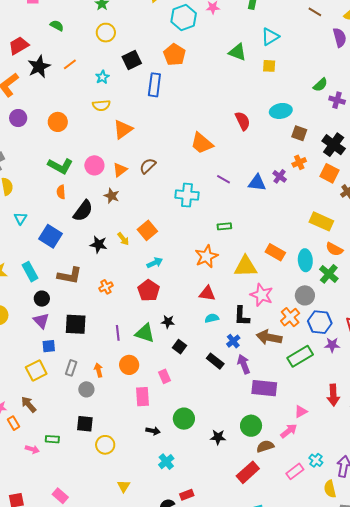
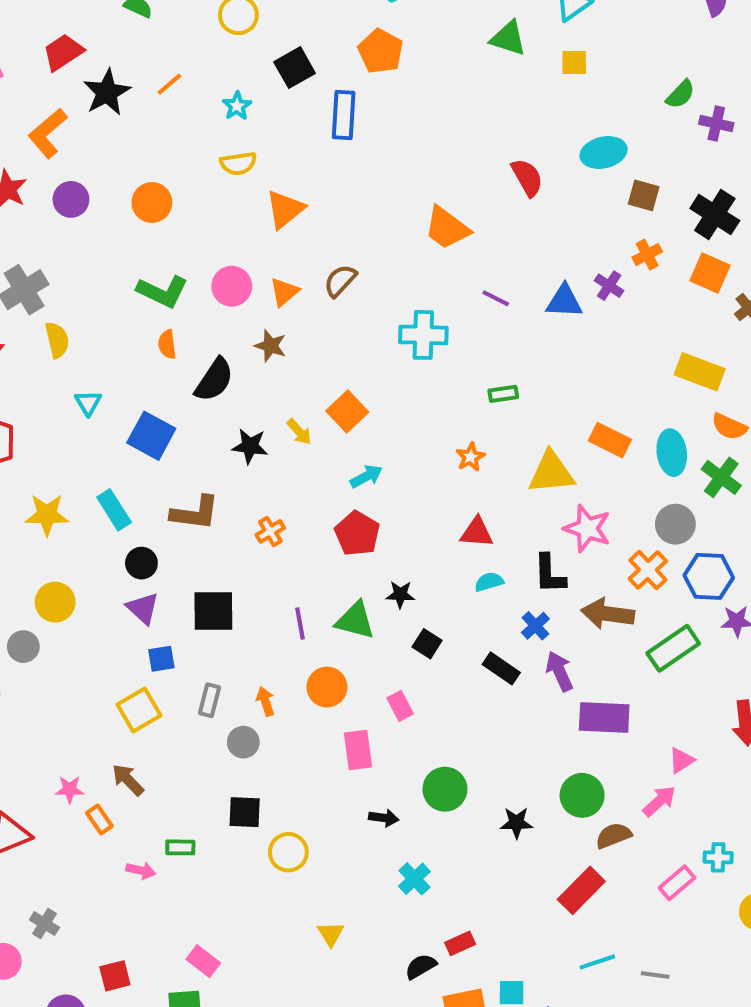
orange star: (206, 256) -> (470, 457), size x0.6
cyan cross: (316, 460) -> (718, 857), turned -32

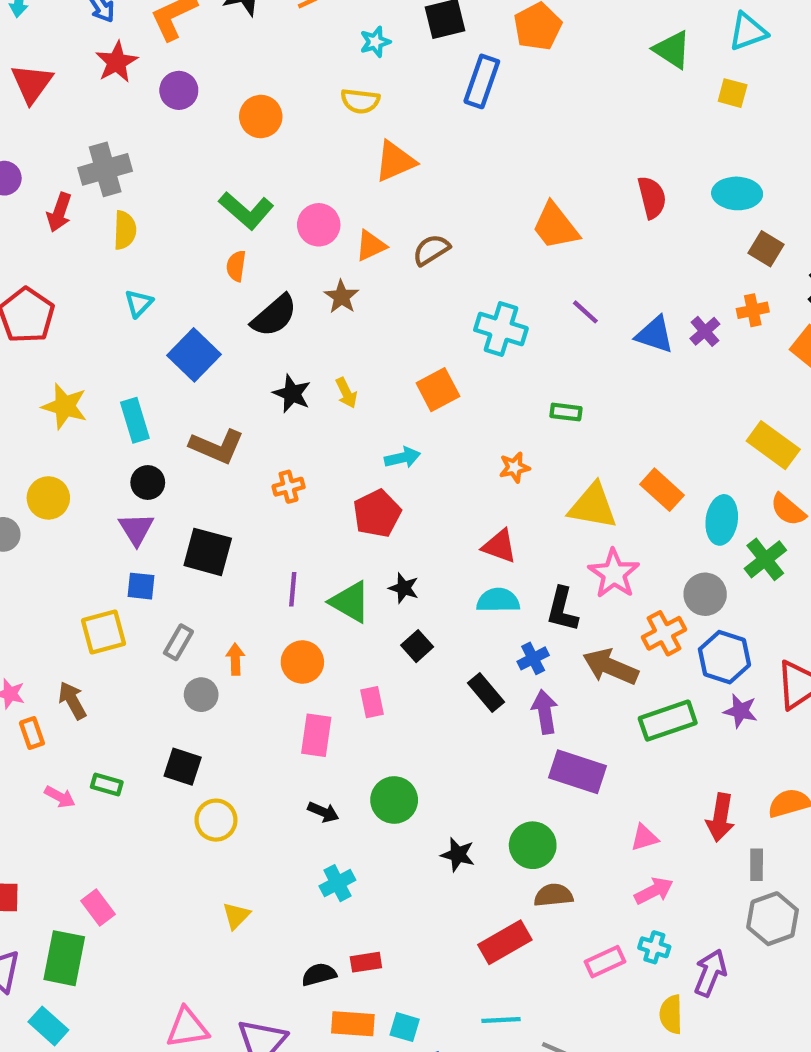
orange square: (347, 411) -> (438, 390), moved
cyan semicircle: (489, 582) -> (498, 600), size x1.4
pink arrow: (659, 801) -> (654, 891), moved

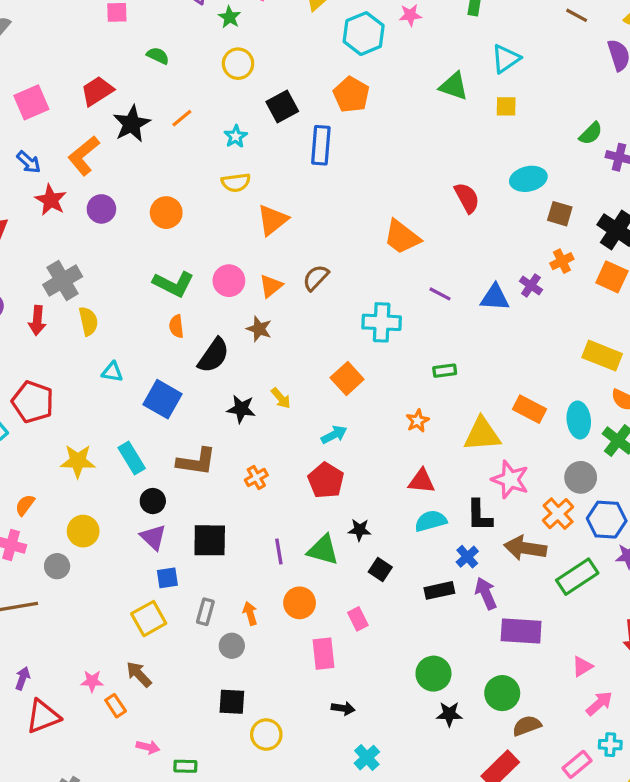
cyan triangle: (139, 303) -> (112, 372), turned -50
black rectangle: (486, 692) -> (439, 590), turned -48
green rectangle: (107, 785) -> (185, 766), moved
green circle: (394, 800) -> (433, 674), moved

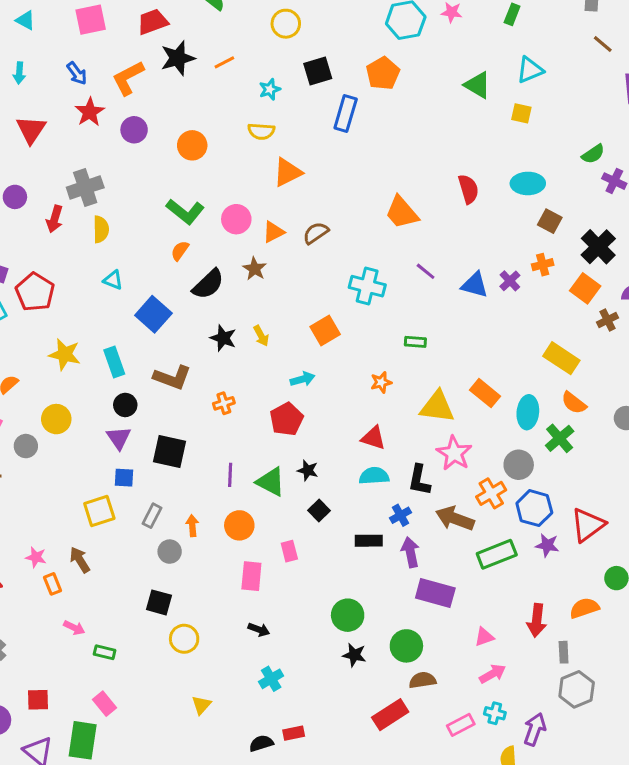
orange semicircle: (176, 326) -> (180, 251), turned 30

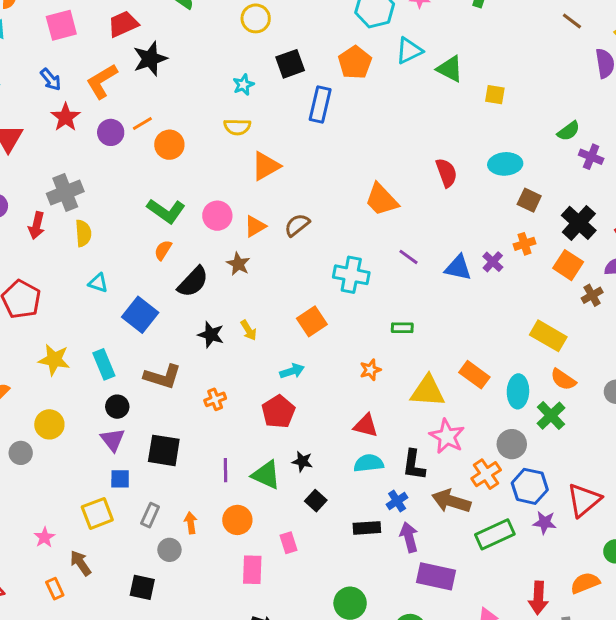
orange line: (224, 62) -> (142, 123), moved
cyan triangle: (530, 70) -> (409, 51), moved
pink star: (36, 557) -> (45, 537), moved, turned 30
black square: (159, 602) -> (142, 587), moved

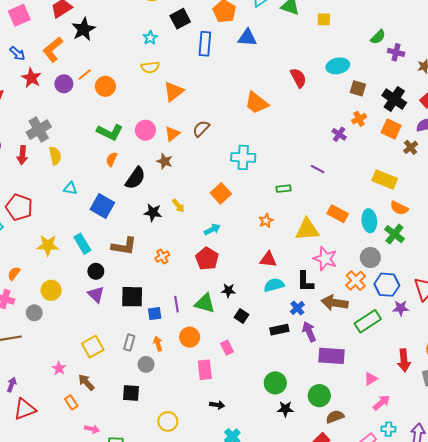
purple line: (408, 257) -> (318, 169), moved
blue triangle: (458, 268) -> (247, 38), moved
blue square: (120, 479) -> (155, 314), moved

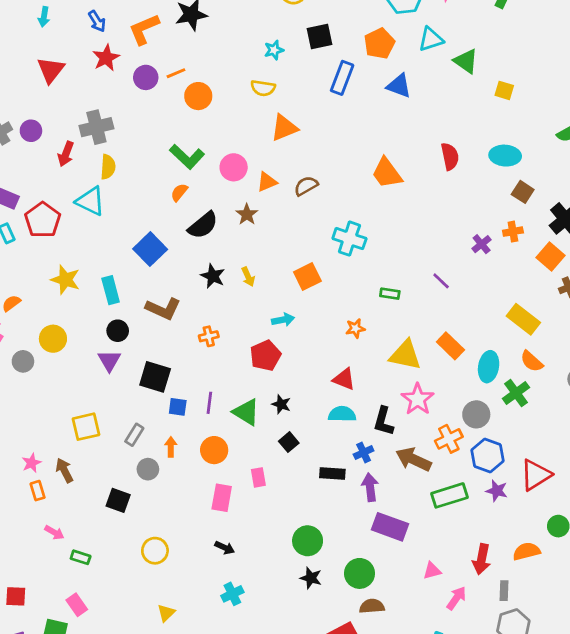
cyan triangle: (70, 188) -> (90, 201), moved, size x1.6
pink star: (59, 368) -> (31, 463), moved
pink arrow: (382, 403) -> (456, 598), moved, turned -30

